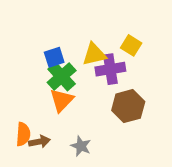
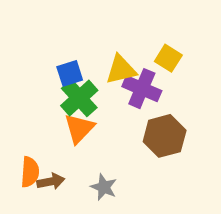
purple cross: (110, 69) -> (142, 89), turned 32

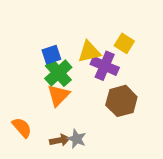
orange semicircle: (30, 172) -> (22, 128), turned -45
brown arrow: (51, 181) -> (60, 140), moved

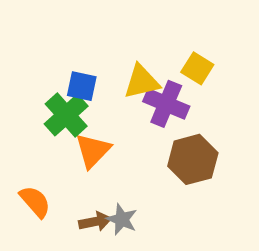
blue square: (51, 55) -> (82, 86), turned 30
green cross: (58, 73) -> (66, 115), moved

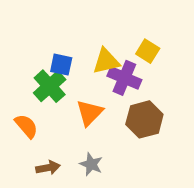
orange triangle: (93, 151) -> (90, 113), moved
orange semicircle: (35, 202) -> (26, 126), moved
brown arrow: (95, 222) -> (48, 168), moved

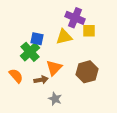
yellow square: (148, 51) -> (89, 31), turned -32
purple cross: (124, 78) -> (75, 18), moved
brown arrow: (48, 168) -> (41, 80), moved

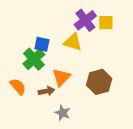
purple cross: (75, 18) -> (85, 20), turned 30
yellow square: (89, 31) -> (106, 23), moved
yellow triangle: (64, 37) -> (73, 42), turned 30

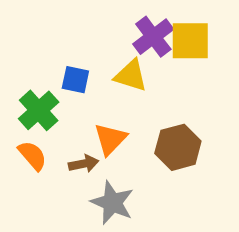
yellow square: (106, 23) -> (190, 41), size x1.5
green cross: (34, 59) -> (39, 110), moved
gray star: (63, 113) -> (112, 203), size x1.5

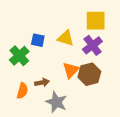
purple cross: (153, 37) -> (92, 45), moved
orange triangle: (110, 139) -> (71, 70), moved
orange semicircle: (32, 155) -> (22, 91), moved, turned 56

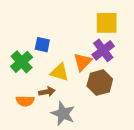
yellow triangle: (66, 38) -> (60, 72), moved
orange triangle: (71, 70) -> (83, 62), moved
orange semicircle: (22, 91) -> (25, 101), turned 77

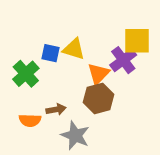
yellow square: (107, 23) -> (137, 41), moved
yellow triangle: (60, 72) -> (74, 49), moved
brown hexagon: (100, 83) -> (99, 98), moved

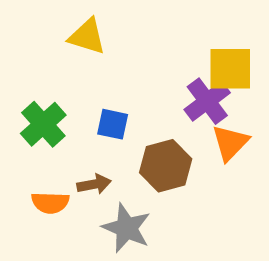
yellow triangle: (74, 49) -> (87, 36), moved
blue square: (51, 53) -> (113, 124), moved
orange triangle: (99, 74) -> (230, 143), moved

